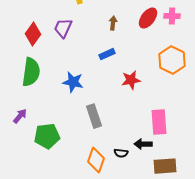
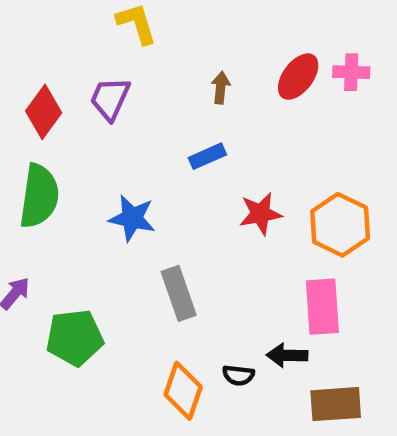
orange hexagon: (172, 60) -> (340, 225), moved

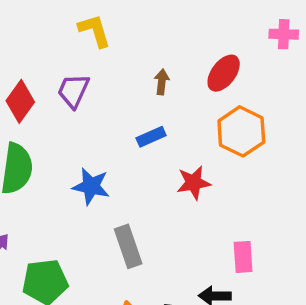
pink cross: (351, 72) -> (284, 34), moved
orange hexagon: (340, 225) -> (241, 131), moved
pink rectangle: (322, 307) -> (243, 257), size x0.7

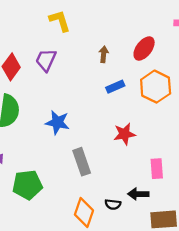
blue rectangle: (151, 137) -> (115, 87), moved
red star: (194, 183) -> (124, 134), moved

